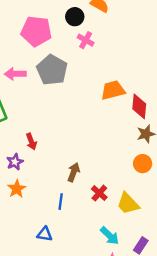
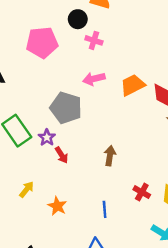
gray pentagon: (52, 70) -> (66, 108), moved
pink arrow: (15, 74) -> (94, 79), moved
purple star: (15, 162) -> (47, 137), moved
brown arrow: (74, 172) -> (110, 156), moved

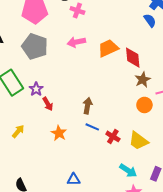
gray pentagon: (66, 108) -> (35, 46), moved
orange star: (57, 206) -> (59, 133), moved
blue line: (105, 209) -> (92, 127), moved, turned -64

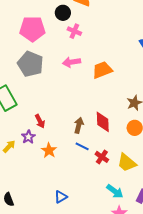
red diamond: (133, 58) -> (103, 122), moved
purple star: (36, 89) -> (28, 137), moved
blue triangle: (74, 179) -> (61, 197), turned -32

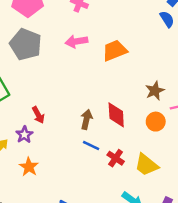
orange star: (49, 150) -> (29, 167), moved

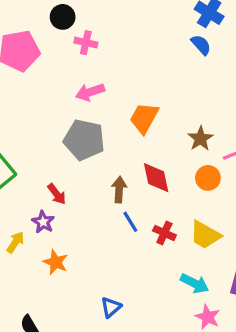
gray pentagon: (26, 44) -> (84, 140), moved
orange trapezoid: (115, 51) -> (144, 118), moved, turned -30
blue line: (91, 145) -> (130, 222), turned 42

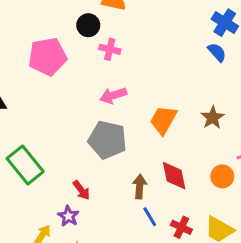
brown star: (200, 139) -> (213, 118), moved

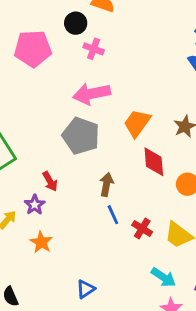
pink arrow: (113, 95) -> (92, 94), size x1.4
red diamond: (174, 176) -> (154, 162), moved

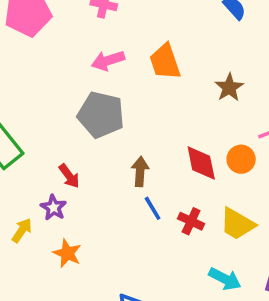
pink arrow: (92, 94) -> (108, 61), size x0.7
orange trapezoid: (137, 123) -> (165, 62), moved, turned -48
red diamond: (154, 162) -> (201, 163), moved

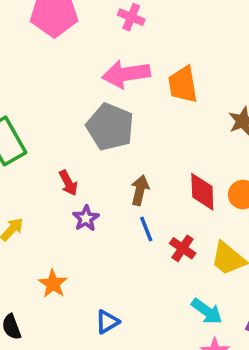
pink arrow: (108, 61) -> (126, 74), size x1.4
purple star: (53, 208) -> (86, 218), moved
orange star: (67, 253) -> (53, 284), moved

